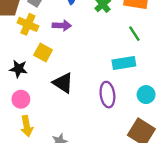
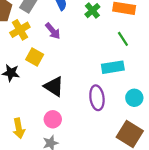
yellow cross: (28, 24) -> (20, 30), turned 36
purple arrow: (62, 26) -> (53, 31), turned 48
pink circle: (21, 99) -> (53, 119), moved

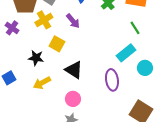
cyan rectangle: (113, 67) -> (126, 53), turned -30
cyan circle: (134, 98) -> (145, 68), moved
yellow arrow: (19, 128) -> (42, 83), moved, turned 72

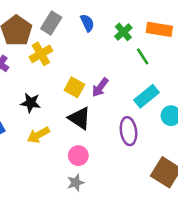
purple arrow: (73, 21) -> (100, 87), moved, turned 77
green line: (135, 28) -> (143, 56), moved
yellow square: (57, 44) -> (74, 87), moved

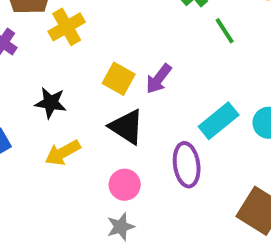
cyan rectangle: (147, 96) -> (219, 121), moved
purple ellipse: (128, 131) -> (187, 165), moved

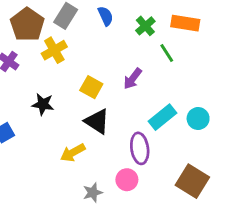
purple arrow: (159, 79) -> (133, 79), moved
yellow arrow: (63, 153) -> (73, 153), moved
pink circle: (125, 185) -> (127, 180), moved

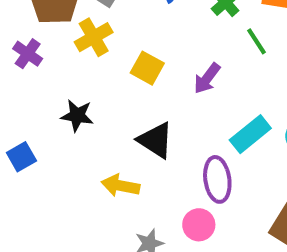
yellow square: (91, 87) -> (147, 68), moved
yellow arrow: (73, 153) -> (120, 186), turned 40

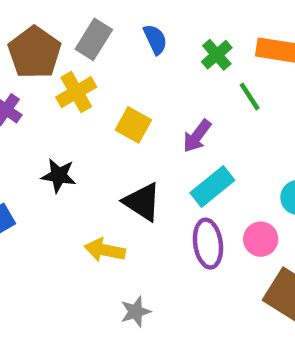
cyan rectangle: (250, 134) -> (212, 186), moved
pink circle: (199, 225) -> (261, 239), moved

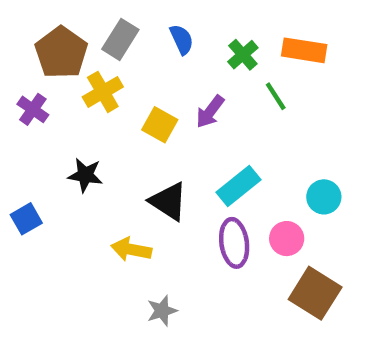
purple arrow: (197, 136) -> (210, 112), moved

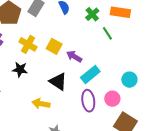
yellow cross: (103, 92) -> (28, 44), moved, turned -30
purple arrow: (210, 112) -> (74, 56), moved, turned 84

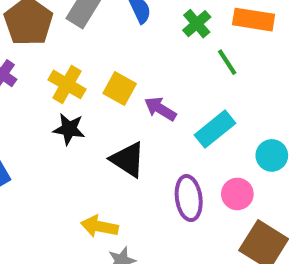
black star: (20, 69) -> (69, 129), moved
cyan rectangle: (90, 75) -> (215, 129), moved
yellow arrow: (41, 104) -> (99, 226), moved

